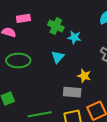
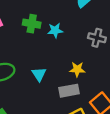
cyan triangle: (58, 57) -> (39, 74), moved

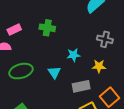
cyan star: (55, 30) -> (74, 55), moved
yellow star: (77, 69) -> (99, 66), moved

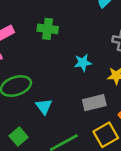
cyan triangle: (54, 72) -> (44, 106), moved

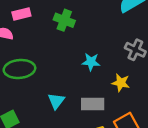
cyan triangle: (44, 106) -> (56, 101), moved

